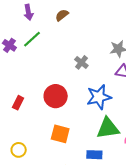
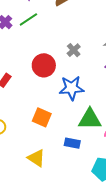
red circle: (56, 96) -> (44, 65), moved
blue star: (99, 97) -> (72, 88), moved

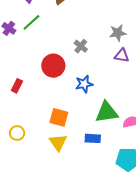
blue star: (72, 88) -> (84, 84), size x0.7
yellow triangle: (36, 158) -> (58, 142), moved, turned 30

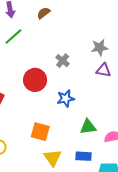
green triangle: (107, 112) -> (88, 127), size x0.7
blue rectangle: (93, 138) -> (83, 156), moved
yellow triangle: (58, 142) -> (52, 158), moved

